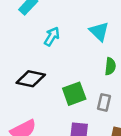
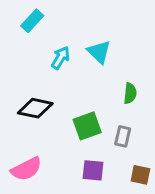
cyan triangle: (99, 31) -> (99, 52), moved

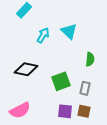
brown square: (140, 175) -> (84, 111), moved

